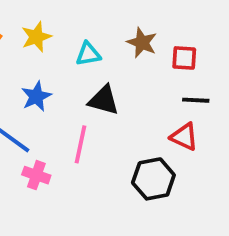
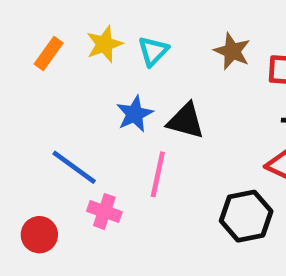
cyan triangle: (88, 54) -> (153, 51), moved, turned -36
blue star: (36, 96) -> (135, 114), moved

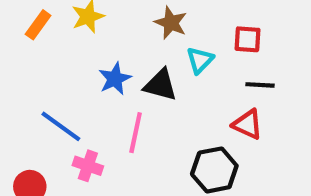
cyan triangle: (153, 51) -> (200, 60), moved
brown star: (232, 51) -> (171, 23), moved

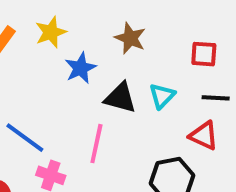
cyan triangle: (200, 60) -> (162, 96), moved
blue star: (115, 79) -> (81, 68), moved

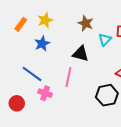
blue star: (81, 68) -> (42, 44), moved
cyan triangle: (162, 96) -> (105, 40), moved

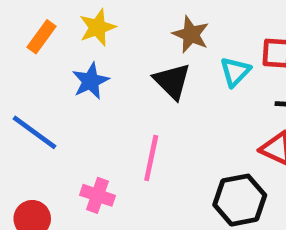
black triangle: (81, 54) -> (172, 81), moved, turned 30
blue line: (32, 74) -> (35, 132), moved

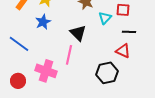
black triangle: (172, 81) -> (78, 33), moved
pink cross: (98, 195) -> (46, 71), size x1.5

